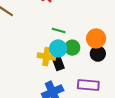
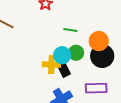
green line: (59, 30) -> (70, 30), moved
black circle: (98, 54) -> (102, 56), size x1.5

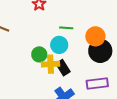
green circle: (76, 53) -> (39, 54), moved
cyan circle: (62, 55) -> (59, 45), moved

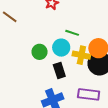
yellow cross: (51, 64) -> (81, 55), moved

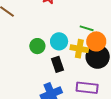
green line: (72, 33) -> (87, 28), moved

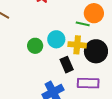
orange circle: (96, 41) -> (94, 13), moved
black rectangle: (58, 64) -> (67, 65), moved

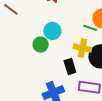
cyan circle: (56, 39) -> (52, 31), moved

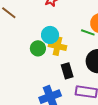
yellow cross: (82, 48) -> (57, 46), moved

